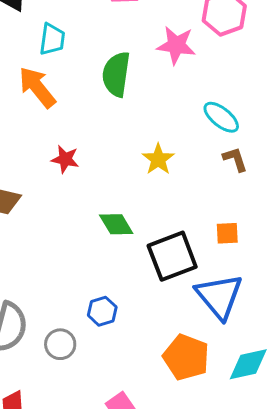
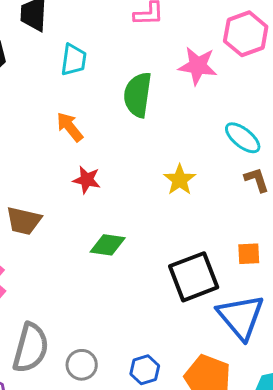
orange arrow: (37, 87) -> (70, 127), moved, size x0.7
green diamond: (116, 224) -> (108, 245), moved, turned -51
blue hexagon: (102, 311) -> (145, 370), moved

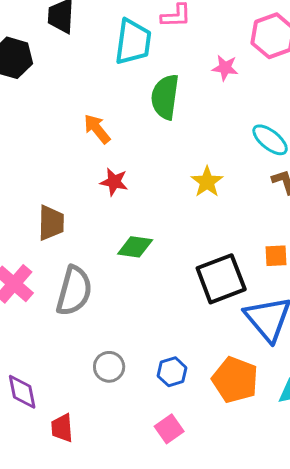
cyan trapezoid: (74, 60) -> (133, 42), moved, size x1.4
pink star: (198, 66) -> (225, 68), size x0.7
brown trapezoid: (24, 221) -> (51, 223), turned -102
gray semicircle: (31, 348) -> (74, 291), moved

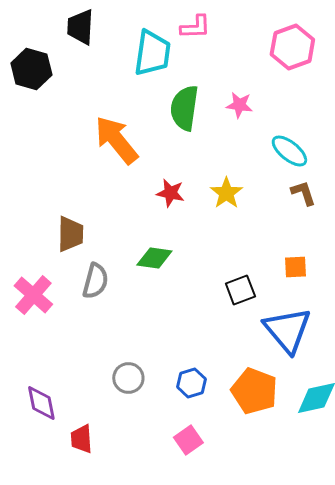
pink star: (225, 68) -> (239, 105), moved
orange arrow: (97, 129) -> (116, 140), size x1.6
red star: (114, 182) -> (170, 193), moved
black square: (221, 279) -> (240, 290), size x0.6
gray semicircle: (74, 291) -> (95, 281), moved, size x0.7

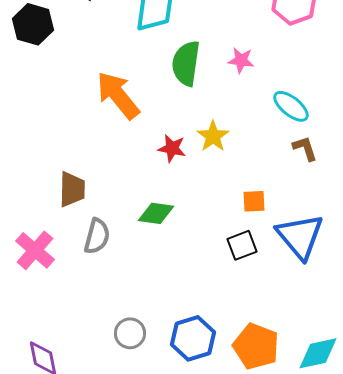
yellow star: (226, 193) -> (213, 136), moved
orange square: (295, 267) -> (254, 201), moved
blue triangle: (287, 330) -> (300, 236), moved
blue hexagon: (191, 383) -> (193, 338), size x1.5

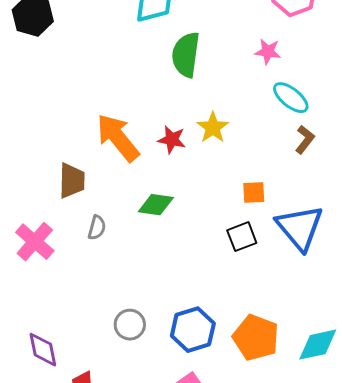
pink star: (241, 60) -> (268, 52), moved
orange arrow: (118, 95) -> (118, 138), moved
brown L-shape: (305, 148) -> (305, 140), turned 56
gray semicircle: (97, 236) -> (97, 228), size x0.7

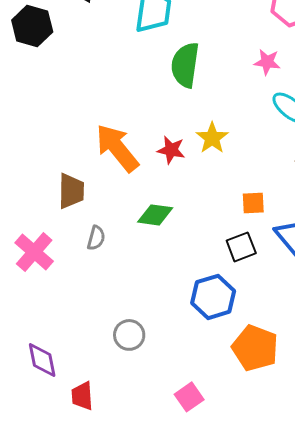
blue hexagon: (193, 330) -> (213, 297), moved

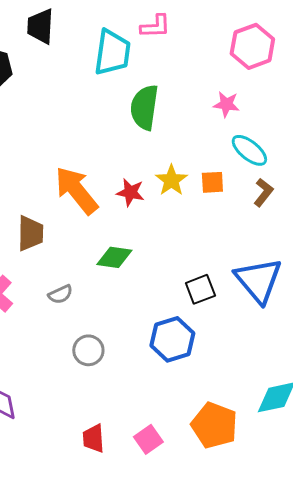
orange square: (253, 203) -> (212, 182), moved
gray semicircle: (96, 238) -> (60, 294), moved, turned 50
gray circle: (129, 335) -> (88, 350), moved
orange pentagon: (255, 348) -> (214, 425), moved
red trapezoid: (82, 396) -> (93, 438), moved

